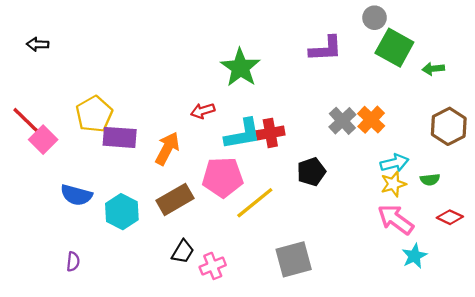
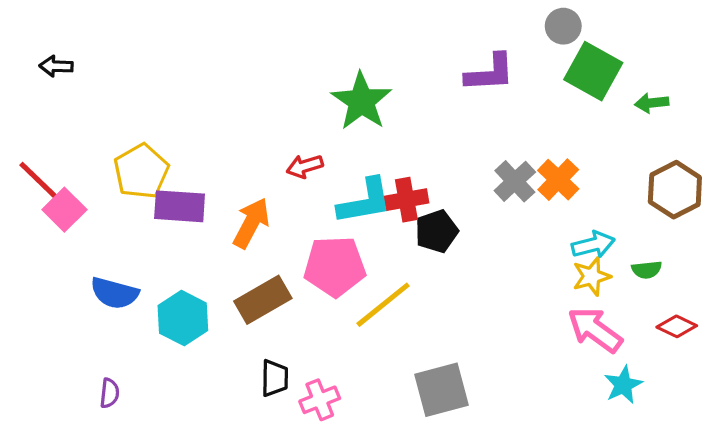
black pentagon: (311, 172) -> (436, 231), moved
black trapezoid: (183, 252) -> (275, 378), turned -30

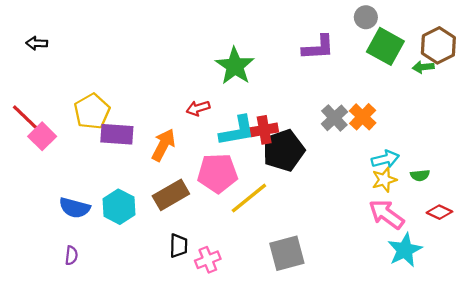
brown hexagon: (675, 190) -> (438, 45), moved
black pentagon: (436, 231) -> (284, 150), size x1.5
blue semicircle: (115, 293) -> (75, 208), moved
cyan star: (623, 385) -> (405, 250), size x1.4

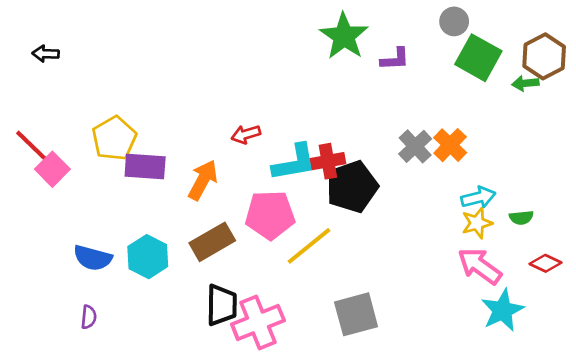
purple L-shape: (318, 48) -> (395, 59), size x0.7
green star: (235, 66) -> (344, 36), moved
black trapezoid: (179, 246) -> (222, 305), size x1.4
pink cross: (208, 260) -> (258, 322), size x1.6

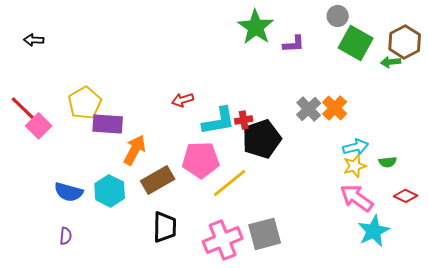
red cross: (328, 161) -> (244, 120), size x0.7
orange arrow: (203, 180) -> (135, 150), moved
pink cross: (258, 322) -> (223, 240), moved

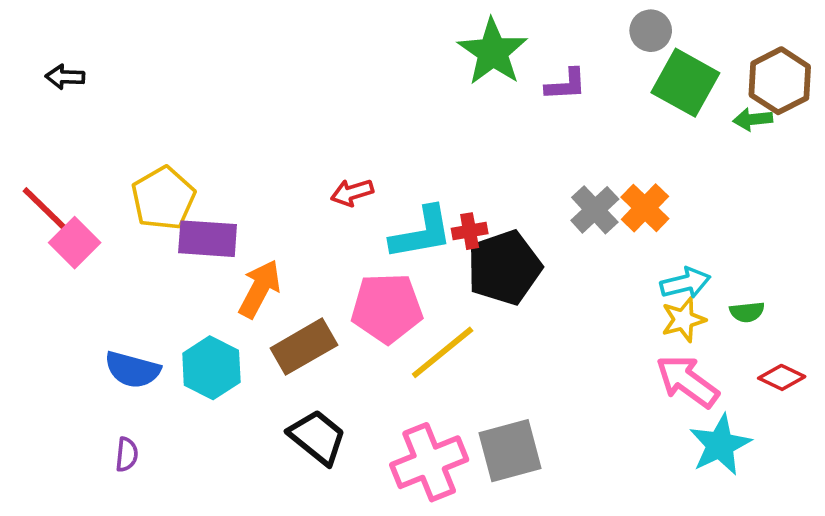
black trapezoid: (165, 227) -> (317, 437), turned -52

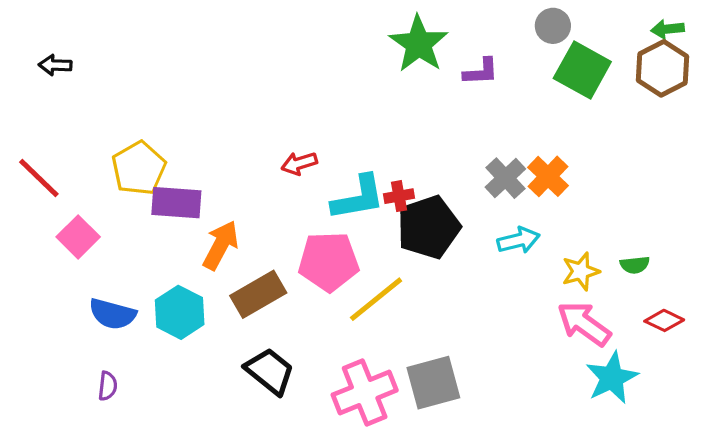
green arrow: (753, 119) -> (667, 29), moved
pink square: (75, 243) -> (78, 237), moved
cyan arrow: (685, 283) -> (519, 240), moved

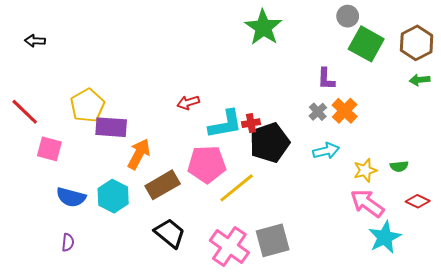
green arrow: (667, 29) -> (420, 80), moved
purple L-shape: (481, 72) -> (326, 79), moved, turned 95
gray cross: (505, 178) -> (318, 112), size x0.7
pink square: (78, 237) -> (49, 149), turned -30
pink cross: (365, 393) -> (229, 247), turned -33

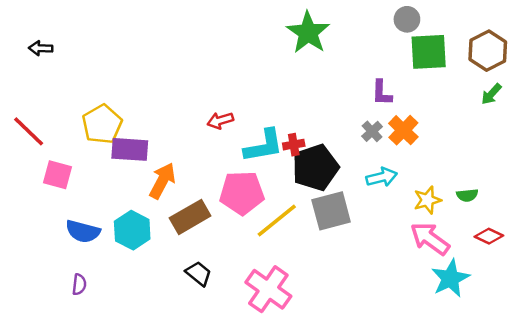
green square: (366, 44) -> (429, 52), turned -32
green arrow: (420, 80) -> (491, 94), turned -42
black trapezoid: (170, 233) -> (199, 274), size x0.7
gray square: (273, 240) -> (331, 211), moved

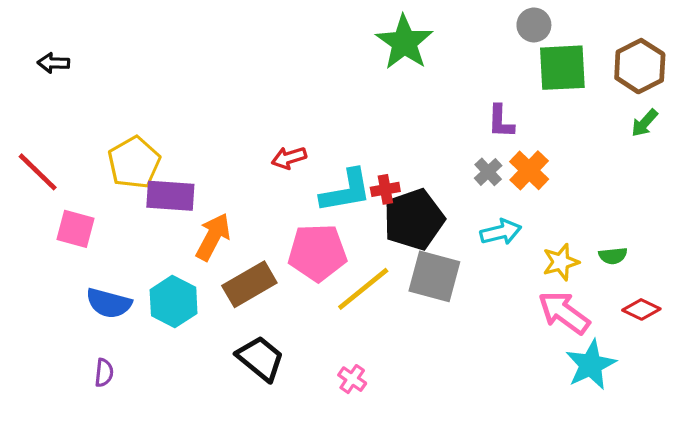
gray square: (331, 211) -> (434, 276), turned 30
black trapezoid: (199, 274) -> (260, 358), size x1.4
pink cross: (268, 289) -> (352, 379), size x0.5

